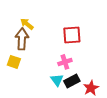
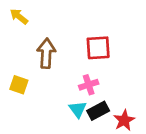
yellow arrow: (27, 24) -> (19, 16), moved
brown arrow: (22, 39) -> (46, 53), moved

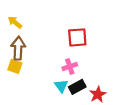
yellow arrow: (19, 16) -> (15, 22), moved
brown arrow: (46, 53) -> (18, 48), moved

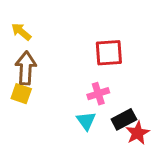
black rectangle: (77, 87) -> (124, 119), moved

